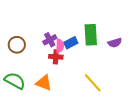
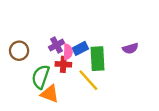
green rectangle: (91, 35) -> (97, 59), moved
green semicircle: (15, 81) -> (41, 77), moved, turned -100
yellow line: (93, 83) -> (88, 80), moved

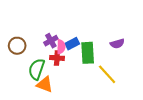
yellow line: (88, 80) -> (107, 74), moved

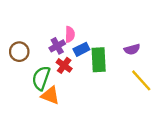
pink semicircle: (61, 47) -> (70, 34), moved
red cross: (57, 58) -> (64, 65), turned 32
yellow line: (107, 74) -> (141, 80), moved

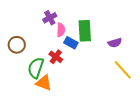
purple cross: (57, 46) -> (50, 18), moved
blue rectangle: (81, 49) -> (71, 43), turned 56
green rectangle: (99, 60) -> (85, 31), moved

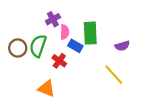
green semicircle: (36, 68) -> (38, 46), moved
yellow line: (123, 70) -> (114, 75), moved

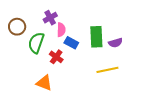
green rectangle: (90, 33) -> (96, 37), moved
brown circle: (18, 48) -> (17, 27), moved
yellow line: (114, 75) -> (107, 70), turned -60

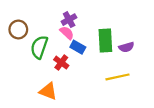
purple cross: (50, 18) -> (69, 20), moved
pink semicircle: (61, 30) -> (67, 33), turned -48

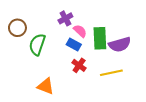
pink semicircle: (67, 33) -> (80, 31), moved
purple semicircle: (126, 47) -> (120, 44), size x1.5
red cross: (61, 63) -> (79, 65), moved

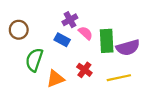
green semicircle: (37, 44) -> (34, 60), moved
blue rectangle: (74, 44) -> (62, 40), moved
orange triangle: (46, 86) -> (55, 79), moved, turned -42

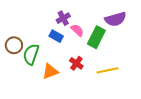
brown circle: (19, 30) -> (14, 45), moved
green rectangle: (107, 41) -> (96, 37), turned 30
purple semicircle: (128, 48) -> (116, 19), moved

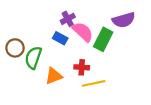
pink semicircle: (77, 30) -> (83, 32), size x1.5
red cross: (76, 63) -> (82, 67), turned -32
yellow line: (107, 70) -> (94, 83), moved

